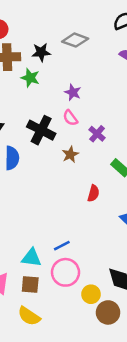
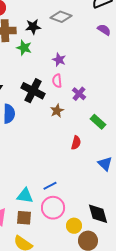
pink semicircle: (70, 118) -> (57, 81), turned 32

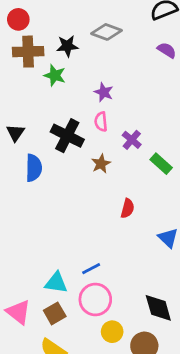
green rectangle: (98, 122) -> (161, 164), moved
brown square: (24, 218) -> (55, 313), turned -35
yellow circle: (74, 226) -> (112, 332), moved

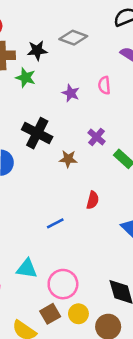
pink semicircle: (101, 122) -> (104, 85), moved
brown star: (101, 164) -> (68, 159), turned 30
blue line: (91, 269) -> (55, 223), moved
brown square: (55, 313) -> (50, 314), moved

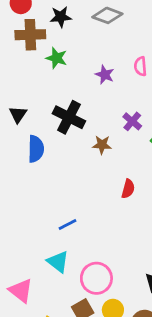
black star: (37, 50) -> (61, 17), moved
blue line: (55, 223) -> (68, 225), moved
cyan triangle: (27, 269) -> (58, 262), turned 30

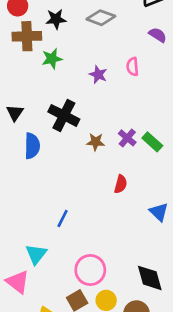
green star: (57, 58) -> (52, 59), turned -30
purple cross: (132, 121) -> (127, 138), moved
blue line: (68, 225) -> (63, 218), turned -36
cyan triangle: (58, 262) -> (36, 254), moved, turned 30

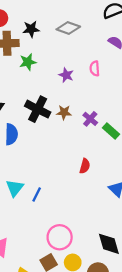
purple cross: (127, 138) -> (90, 119), moved
brown star: (96, 142) -> (64, 112), moved
cyan triangle: (36, 254) -> (15, 188), moved

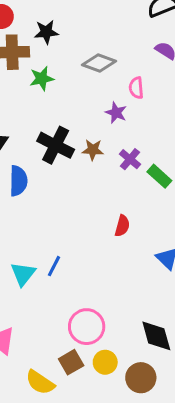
gray diamond: (68, 28) -> (99, 63), moved
purple star: (66, 75) -> (116, 113), moved
cyan triangle: (15, 188) -> (23, 274), moved

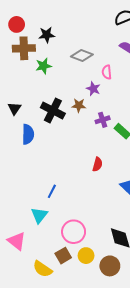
brown star: (93, 150) -> (79, 105), moved
purple cross: (130, 159) -> (103, 120), turned 32
cyan triangle: (23, 274) -> (39, 215), moved

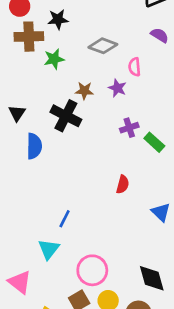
brown star: (79, 105) -> (84, 91), moved

